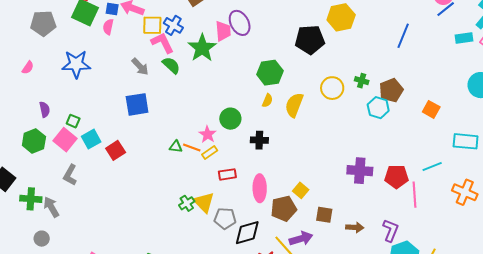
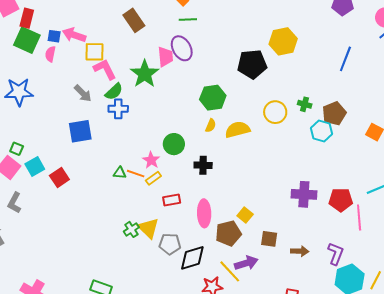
blue cross: (173, 25) -> (118, 109), moved, turned -30
green semicircle: (171, 65) -> (114, 92), turned 96
yellow semicircle: (294, 105) -> (237, 130), turned 55

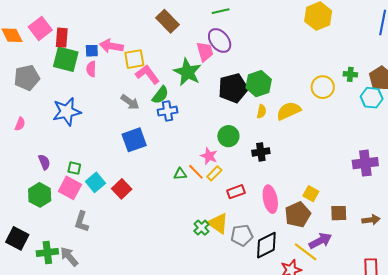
black pentagon: (252, 64) -> (233, 88), moved
orange line: (136, 174) -> (196, 172), turned 36

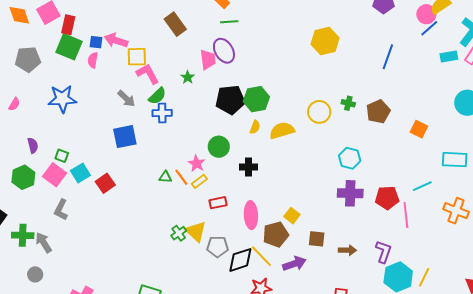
green star: (188, 72) -> (188, 77), size x0.5
cyan hexagon: (372, 98) -> (350, 158), moved
yellow line: (306, 252) -> (261, 256), moved

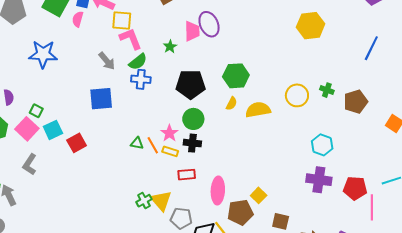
black pentagon: (230, 100) -> (191, 84), moved
black cross: (249, 167) -> (192, 143), moved
yellow rectangle: (199, 181) -> (170, 151), turned 49

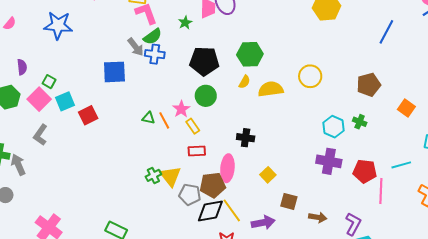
gray arrow: (107, 61) -> (136, 47), moved
green cross: (327, 90) -> (360, 122), moved
black cross: (192, 143) -> (246, 138), moved
yellow rectangle: (170, 151) -> (193, 126), moved, turned 35
brown pentagon: (240, 212) -> (213, 185), moved

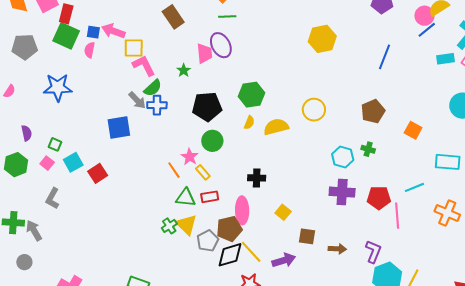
pink square: (39, 99) -> (47, 163), size x0.6
green triangle: (148, 118) -> (186, 198), moved, size x1.5
gray pentagon: (190, 195) -> (208, 241), turned -30

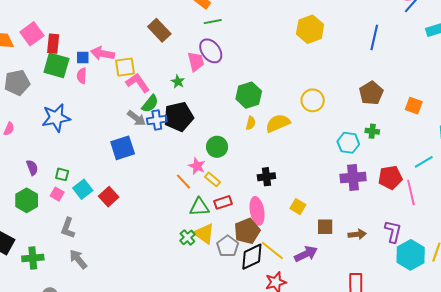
black pentagon: (207, 107) -> (179, 117), moved
gray arrow: (34, 231) -> (78, 259), moved

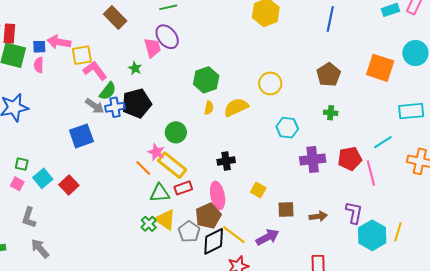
orange square: (414, 106) -> (380, 68), moved, size x1.6
cyan hexagon: (348, 143) -> (287, 128), moved
yellow rectangle: (212, 179) -> (172, 165), size x1.8

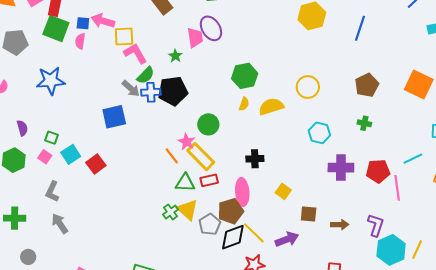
blue line: (330, 19) -> (360, 28), moved

